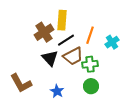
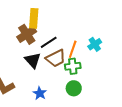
yellow rectangle: (62, 20) -> (34, 18), moved
orange line: (90, 35) -> (73, 49), moved

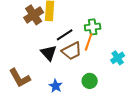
brown cross: (27, 34) -> (34, 15), moved
cyan cross: (95, 44) -> (118, 58), moved
green cross: (73, 66) -> (93, 27), moved

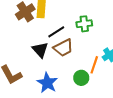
orange line: (89, 42) -> (94, 65), moved
blue star: (56, 86) -> (47, 83), size x1.5

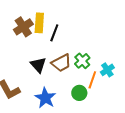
green cross: (84, 24) -> (82, 61), moved, turned -35
black line: (56, 32) -> (54, 33), moved, turned -36

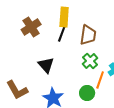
yellow rectangle: (39, 23) -> (64, 17), moved
brown trapezoid: (61, 63) -> (88, 35), moved, turned -55

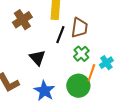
black line: (62, 33) -> (60, 35), moved
green circle: (87, 93) -> (78, 86), size x1.5

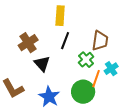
brown cross: (22, 20) -> (28, 43), moved
brown trapezoid: (79, 28) -> (100, 41), moved

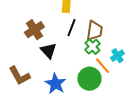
brown trapezoid: (100, 41) -> (94, 31), moved
orange line: (96, 79) -> (102, 66), turned -60

